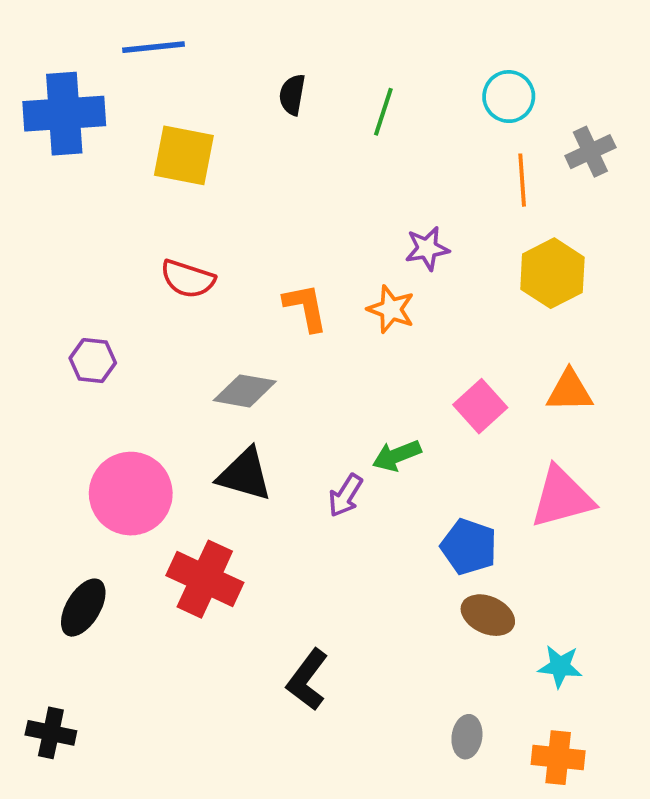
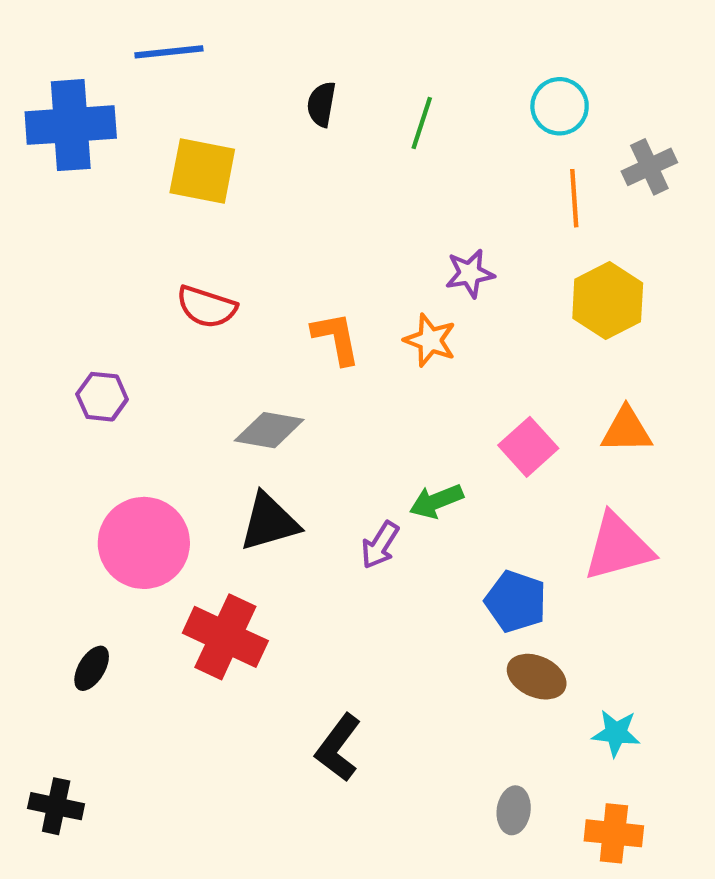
black triangle: (245, 475) -> (269, 522), turned -32
black ellipse: (83, 608) -> (92, 668), size x0.7

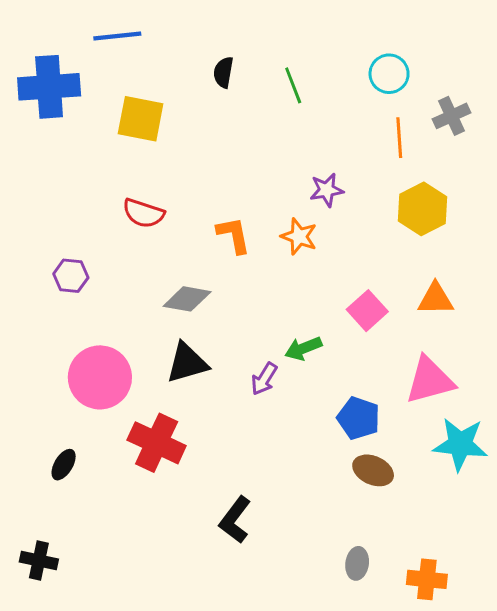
green line: (422, 123) -> (293, 85), turned -39
cyan star: (616, 733) -> (460, 444), moved, size x1.6

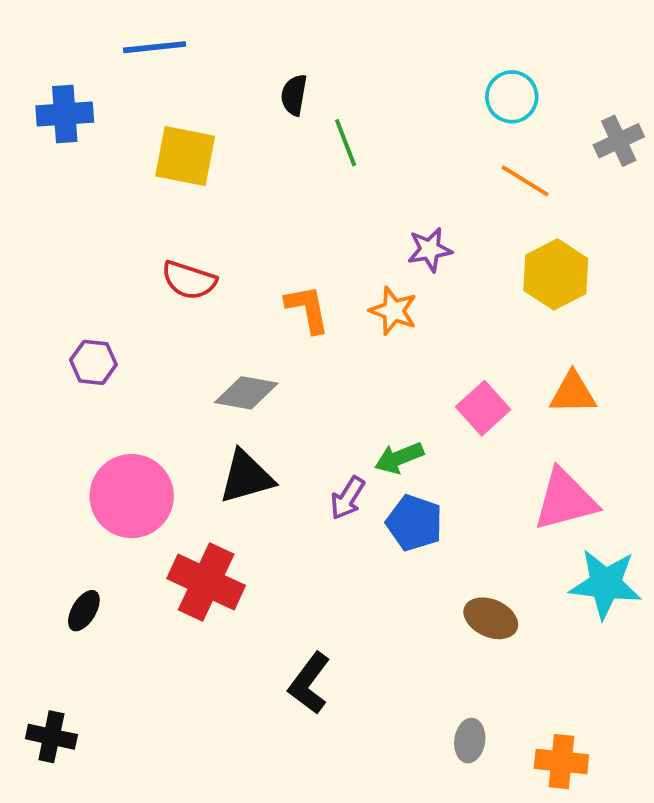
green line: (293, 85) -> (346, 143), moved
blue cross: (49, 87) -> (65, 114), size x0.7
gray cross: (452, 116) -> (619, 141), moved
orange line: (399, 138) -> (525, 181), turned -54
blue pentagon: (359, 418) -> (414, 523), moved

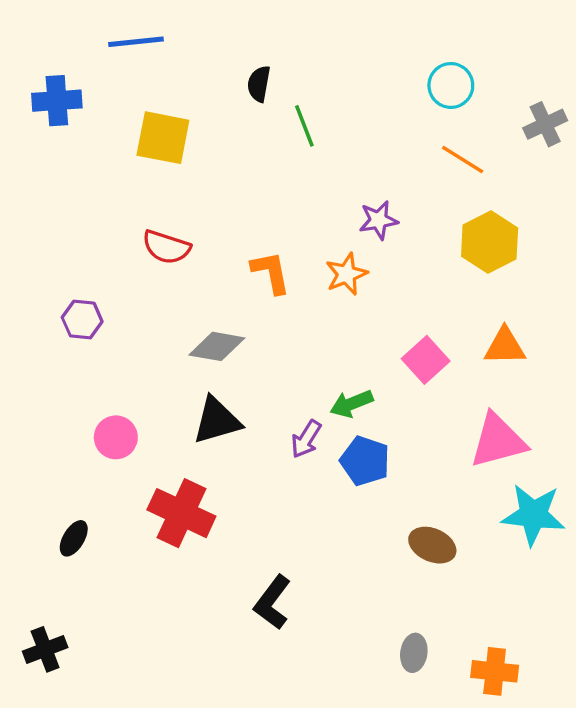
orange star: (393, 311) -> (346, 274), turned 30
pink circle: (132, 496) -> (116, 437), size x0.6
black cross: (51, 737) -> (45, 649), turned -33

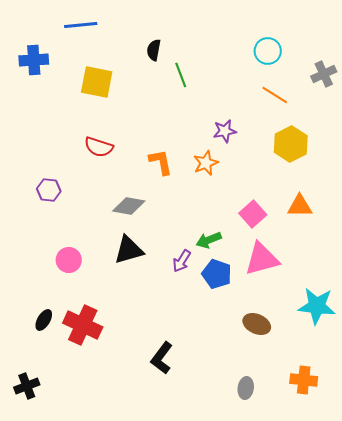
pink triangle: (498, 441) -> (262, 259), moved
red cross: (181, 513) -> (83, 325), moved
orange cross: (495, 671) -> (304, 380), moved

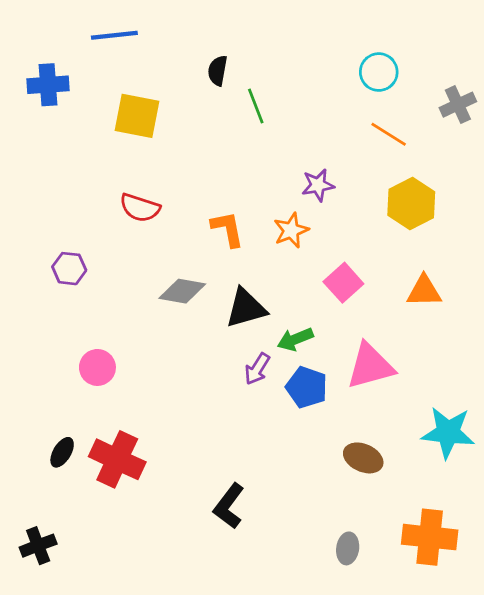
pink square: (253, 214) -> (343, 283), moved
black triangle: (129, 250) -> (246, 308), moved
orange cross: (304, 380) -> (430, 537), size x1.4

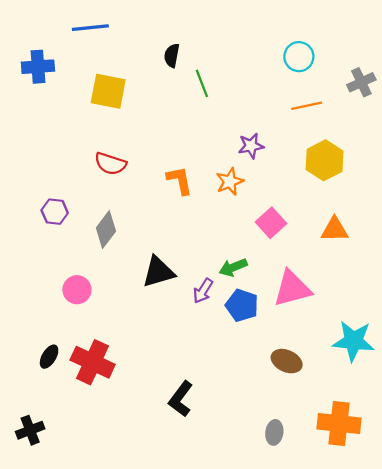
orange line: (389, 134) -> (307, 106), turned -44
gray diamond: (182, 291) -> (106, 229), moved, turned -63
black triangle: (246, 308) -> (158, 272), moved

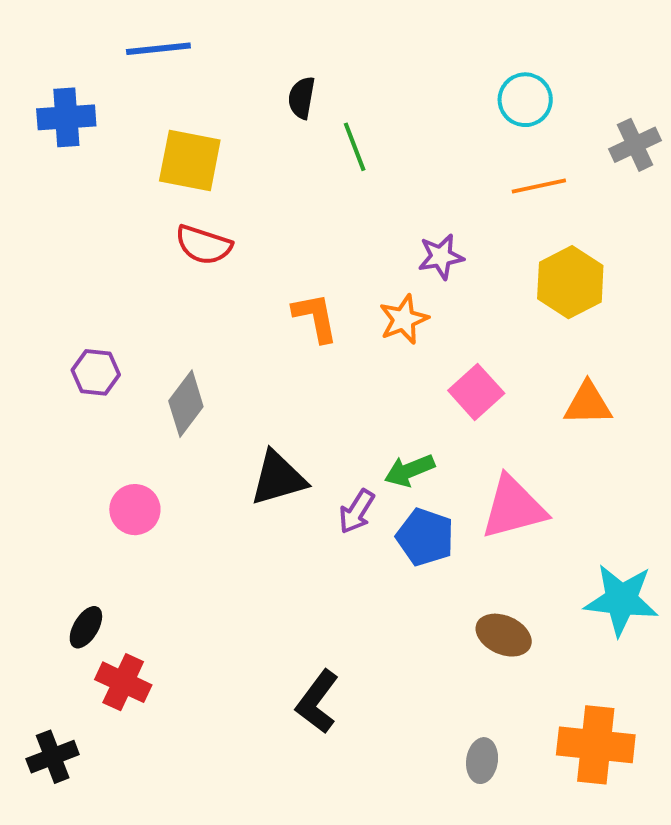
red semicircle: (110, 164) -> (204, 245), moved
red cross: (93, 362) -> (123, 682), moved, size x0.7

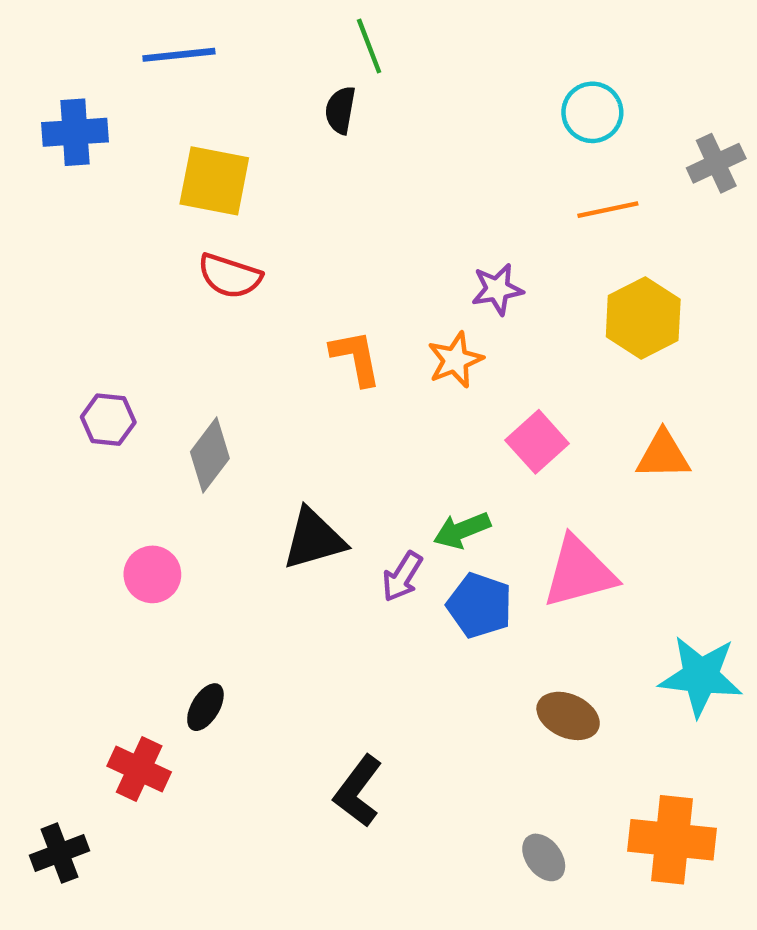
green line: (355, 147) -> (369, 46), moved
black ellipse: (86, 627) -> (205, 707), moved
gray ellipse: (482, 761) -> (544, 857), turned -45

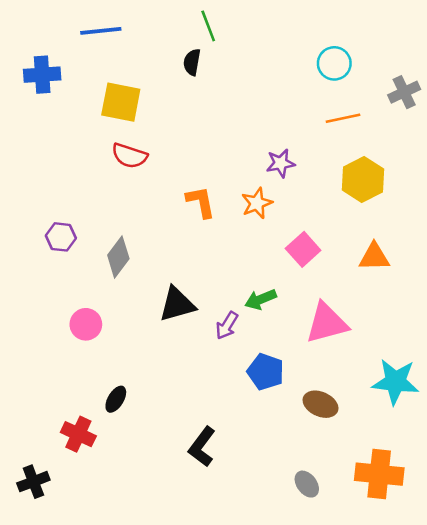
blue pentagon: (480, 605) -> (266, 372), moved

